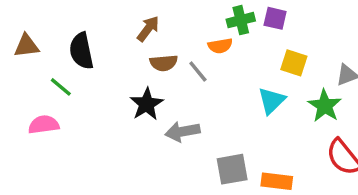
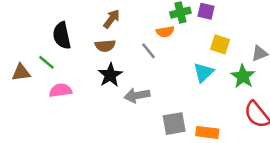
brown triangle: (27, 46) -> (21, 72), moved
brown semicircle: (164, 63) -> (105, 46), moved
pink semicircle: (44, 125) -> (61, 90), moved

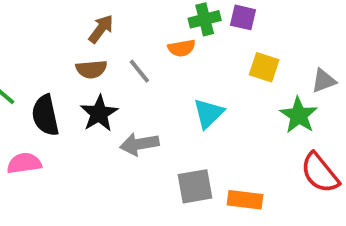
black semicircle: (62, 35) -> (45, 115), moved
gray line: (149, 51) -> (139, 71), moved
cyan triangle: (203, 72) -> (208, 113), moved
pink semicircle: (61, 90) -> (24, 163), moved

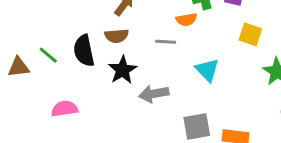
gray line: (139, 71) -> (166, 42), moved, turned -48
cyan triangle: (208, 113) -> (207, 70), turned -30
black semicircle: (45, 115) -> (84, 51), moved

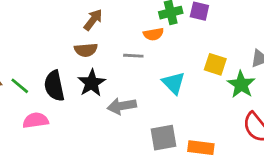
yellow square: (250, 34) -> (215, 64), moved
black semicircle: (84, 51) -> (54, 86), moved
green line: (48, 55) -> (20, 86), moved

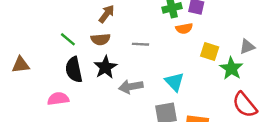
orange semicircle: (153, 34) -> (184, 28), moved
cyan triangle: (174, 83) -> (174, 82), moved
green line: (20, 86) -> (68, 39), moved

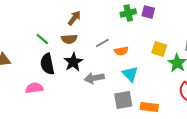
orange semicircle: (184, 28) -> (121, 51), moved
gray line: (141, 44) -> (102, 43), turned -32

